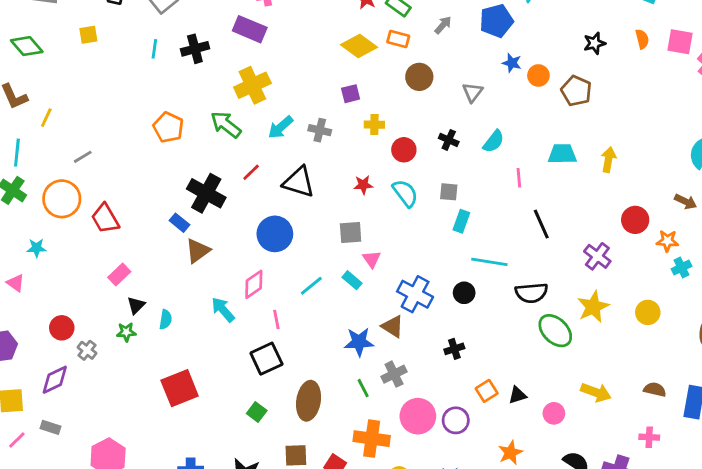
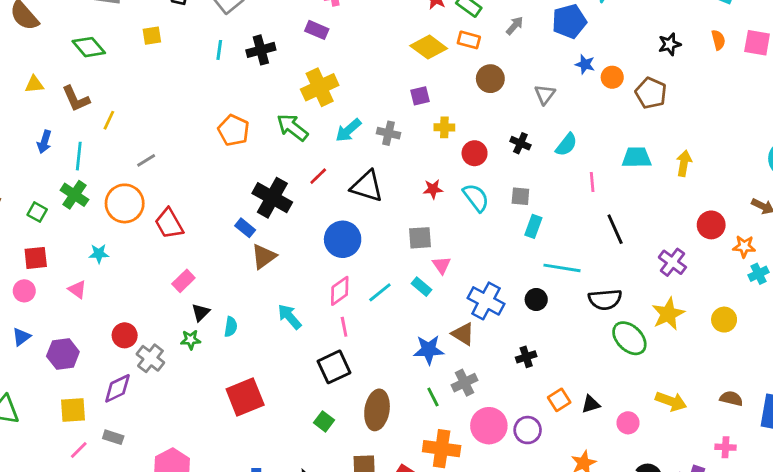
purple rectangle: (250, 29) -> (317, 30), size x0.7
pink diamond: (254, 284) -> (340, 291), moved
gray cross: (87, 350) -> (150, 358), size x1.4

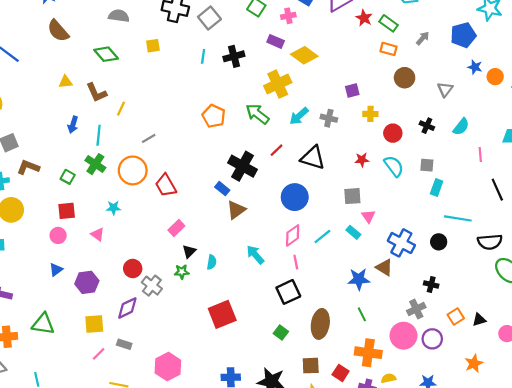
yellow diamond: (429, 47) -> (304, 55), moved
black cross: (526, 357) -> (431, 285), turned 32
gray cross: (465, 383) -> (416, 309), moved

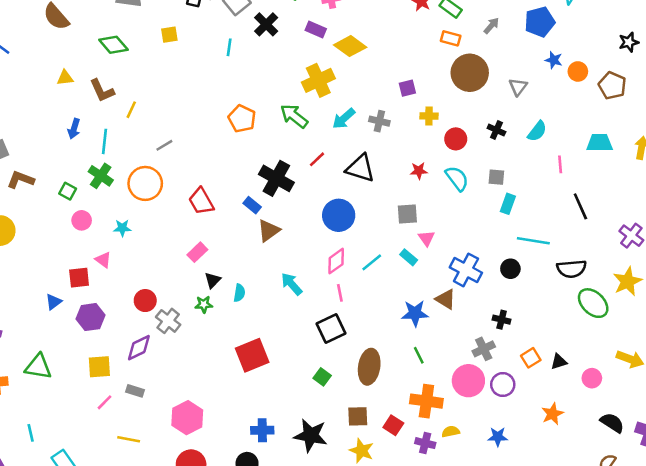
black cross: (234, 56) -> (266, 24), moved, turned -30
brown circle: (405, 78) -> (470, 73), size x1.5
red trapezoid: (166, 185) -> (201, 201), moved
red square: (67, 211) -> (79, 278), moved
pink circle: (58, 235) -> (82, 220), moved

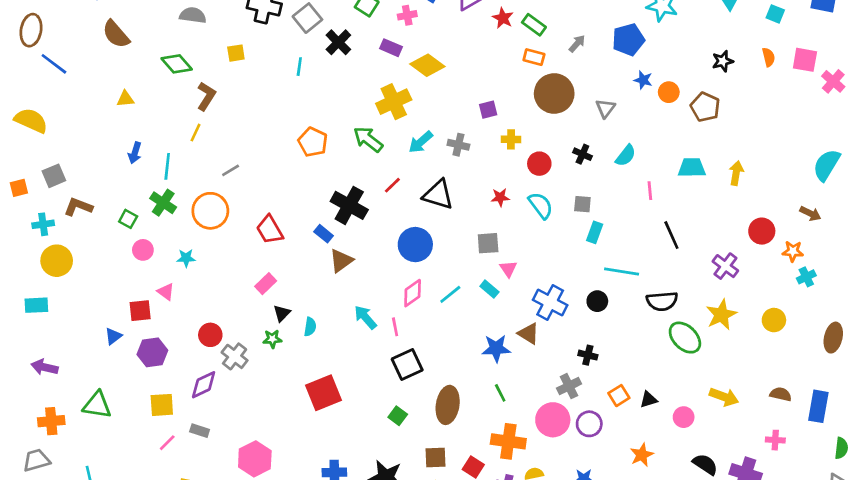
brown L-shape: (102, 91) -> (206, 96), moved, turned -124
pink line: (340, 293) -> (395, 327), moved

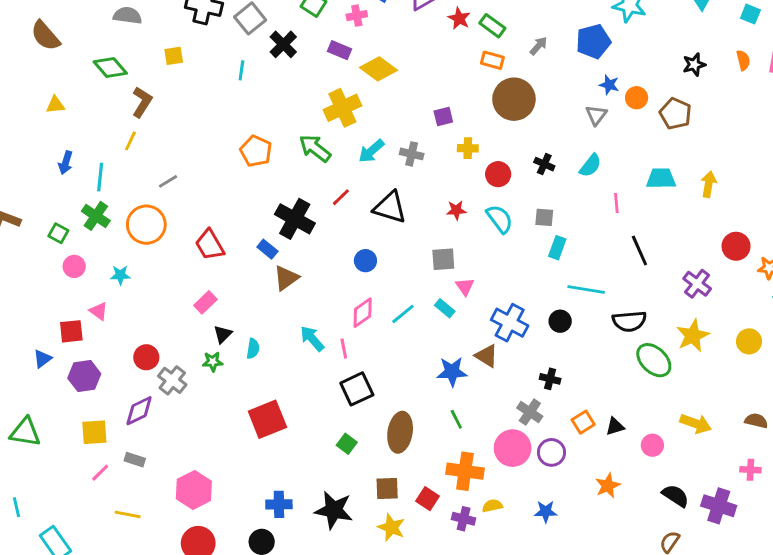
gray triangle: (605, 108) -> (596, 115), moved
blue circle: (415, 245) -> (365, 261), size x0.6
gray cross: (569, 386) -> (530, 412), turned -30

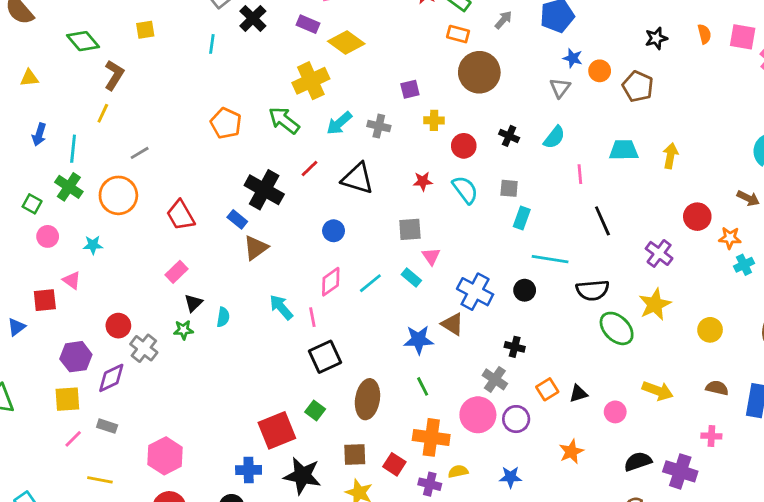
yellow circle: (749, 341) -> (710, 330), moved
purple hexagon: (84, 376) -> (76, 357), moved
red square: (267, 419) -> (277, 430), moved
black semicircle: (675, 496) -> (638, 461), turned -52

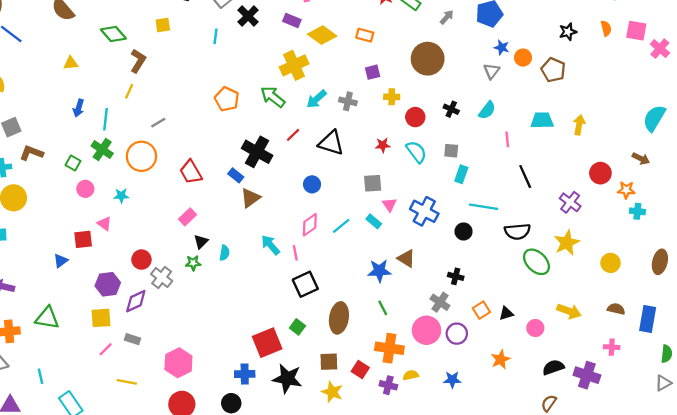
orange rectangle: (458, 34) -> (365, 35), moved
cyan cross: (744, 265) -> (637, 211), turned 32
blue cross: (475, 292) -> (424, 211), moved

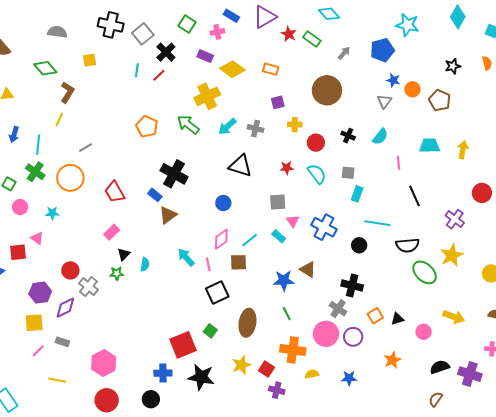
red line: (293, 135) -> (159, 75), moved
black cross: (456, 276) -> (352, 286), size x1.5
brown square: (329, 362) -> (238, 262), moved
purple cross: (388, 385) -> (277, 390), moved
yellow star: (332, 392) -> (241, 365), moved, turned 30

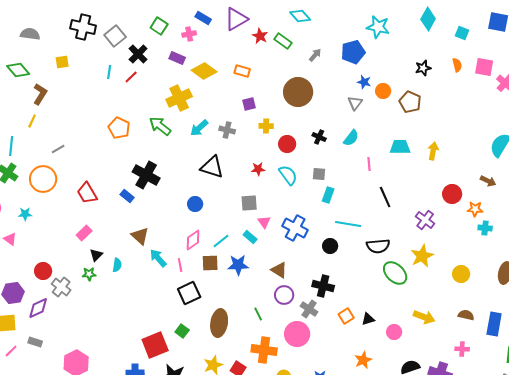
brown triangle: (168, 215) -> (140, 236), moved, turned -42
blue star: (284, 280) -> (238, 265), moved
purple circle: (353, 337) -> (284, 295), moved

